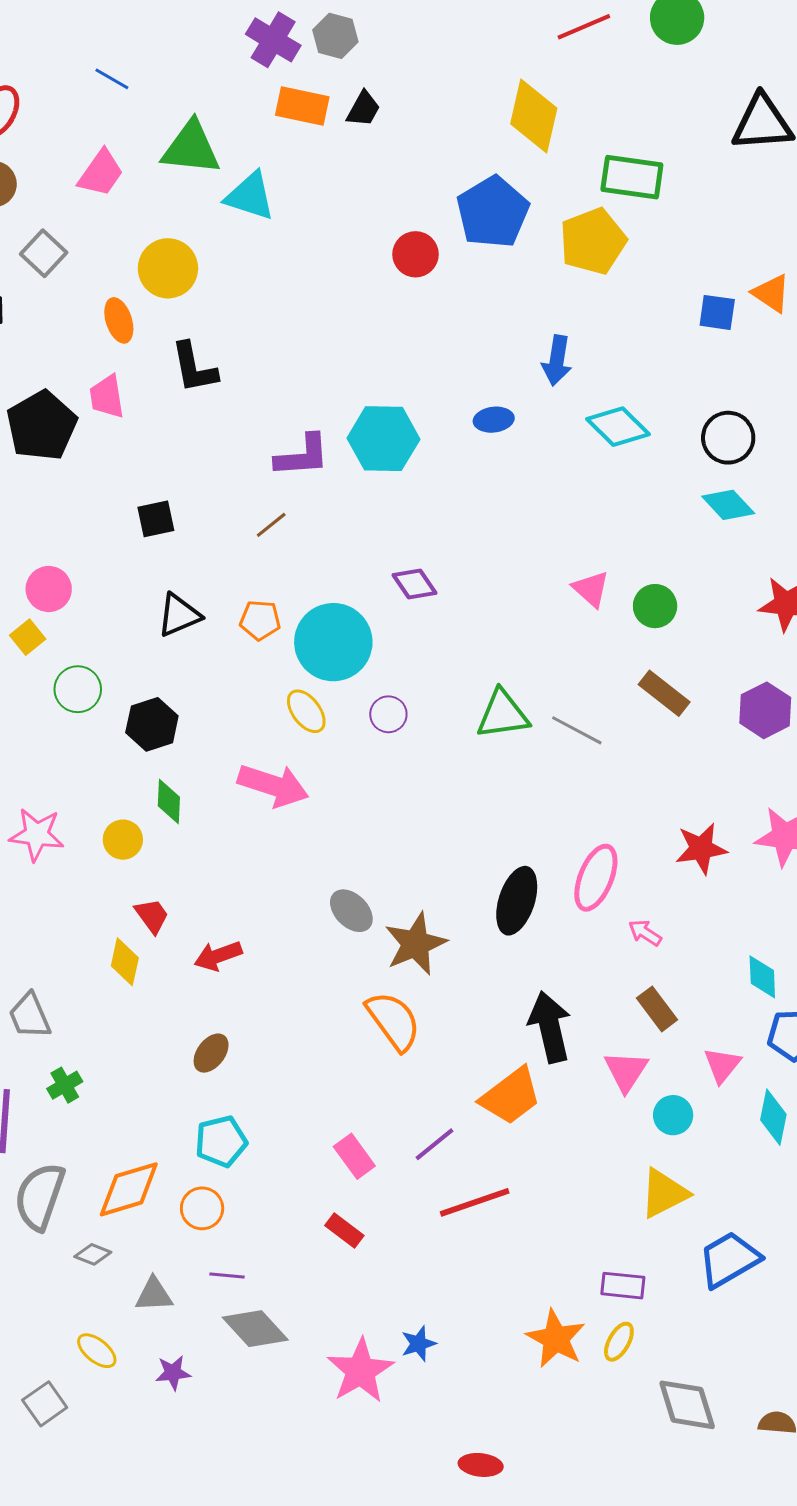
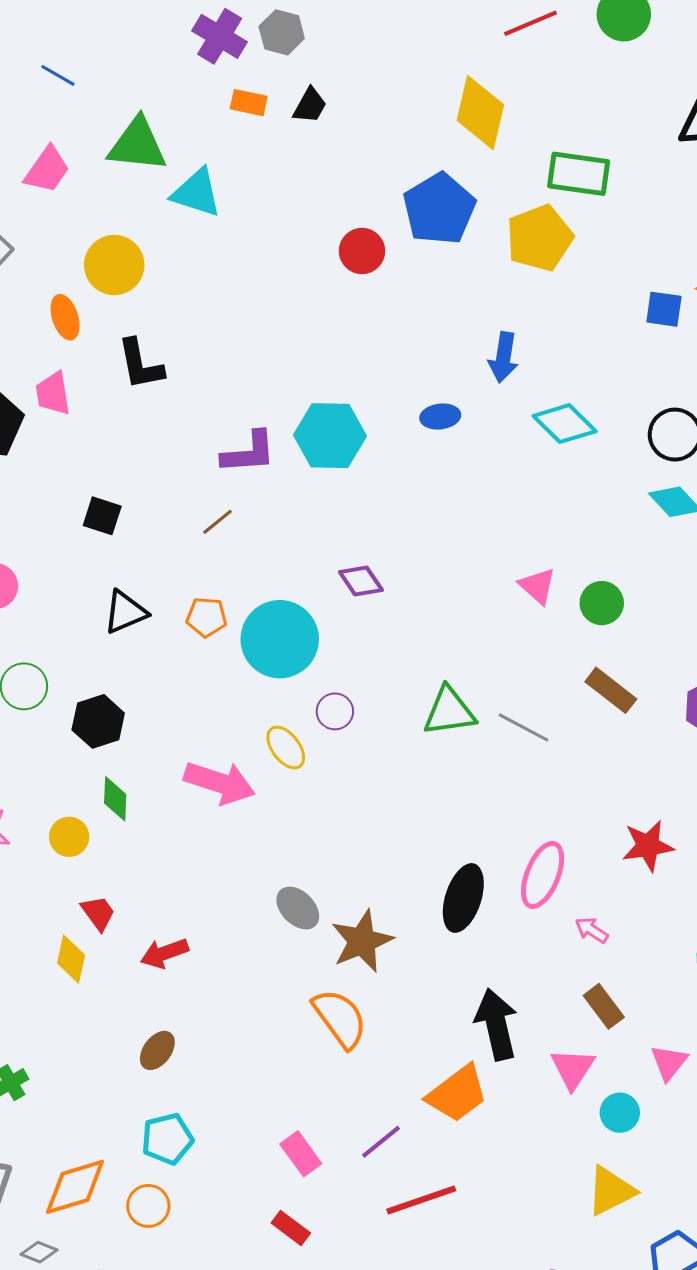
orange rectangle: (302, 106) -> (249, 103), size x0.7
black square: (156, 519) -> (102, 516), turned 30
yellow ellipse: (306, 711) -> (286, 748), moved

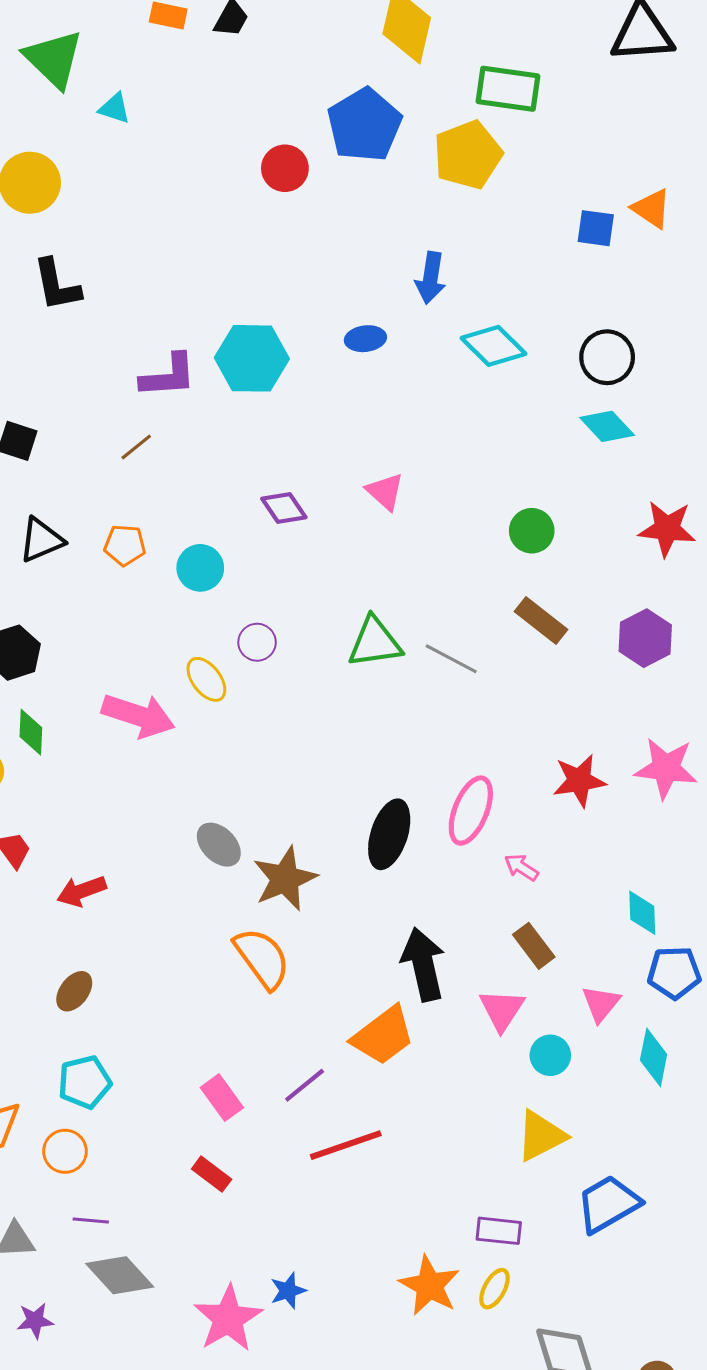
green triangle: (137, 145) -> (54, 59), turned 38
cyan triangle: (196, 193) -> (115, 108), size x0.6
pink triangle: (538, 586) -> (385, 491), moved
cyan circle: (280, 639) -> (200, 568), size x0.6

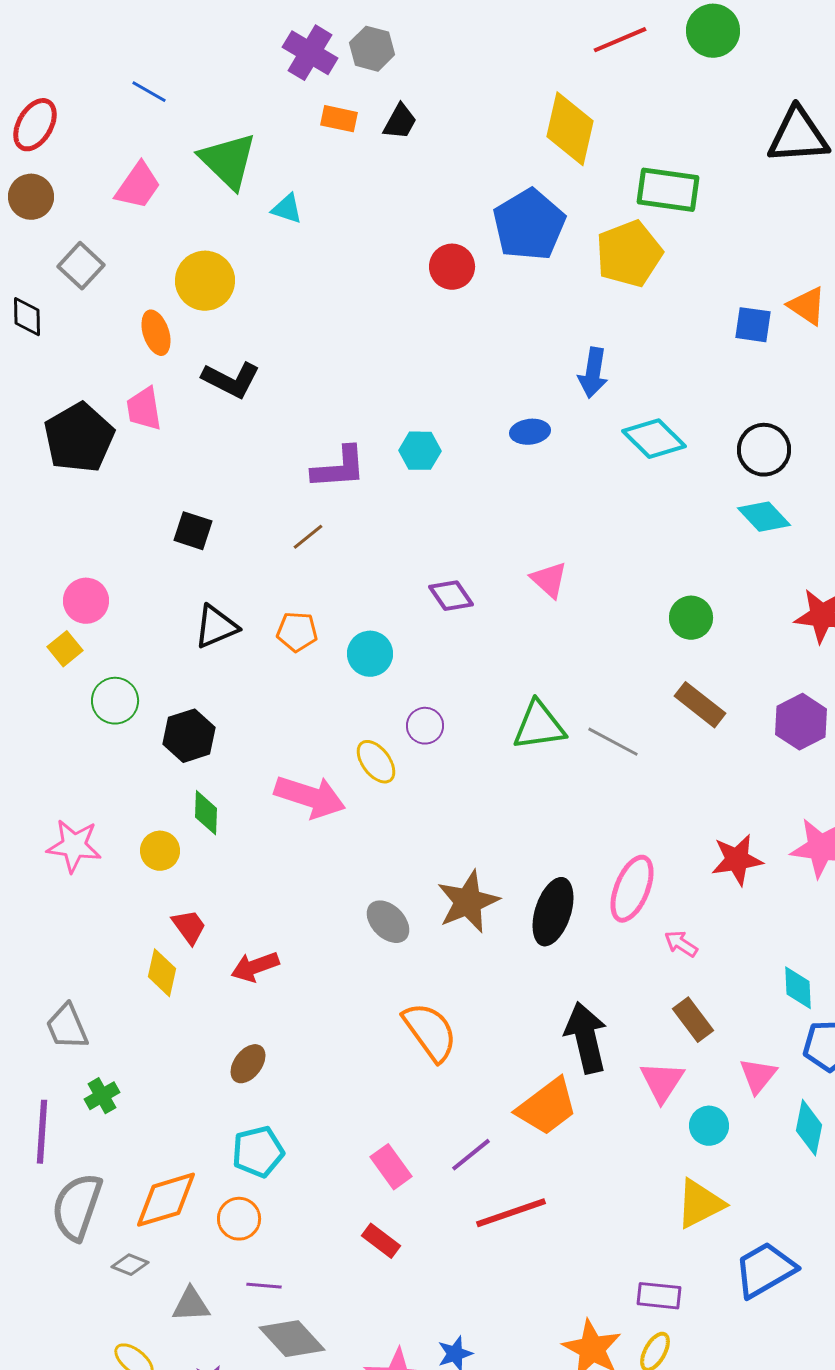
black L-shape: (57, 285) -> (231, 380), turned -52
cyan hexagon: (252, 358) -> (420, 451), size x0.6
brown star: (285, 879) -> (468, 902), moved

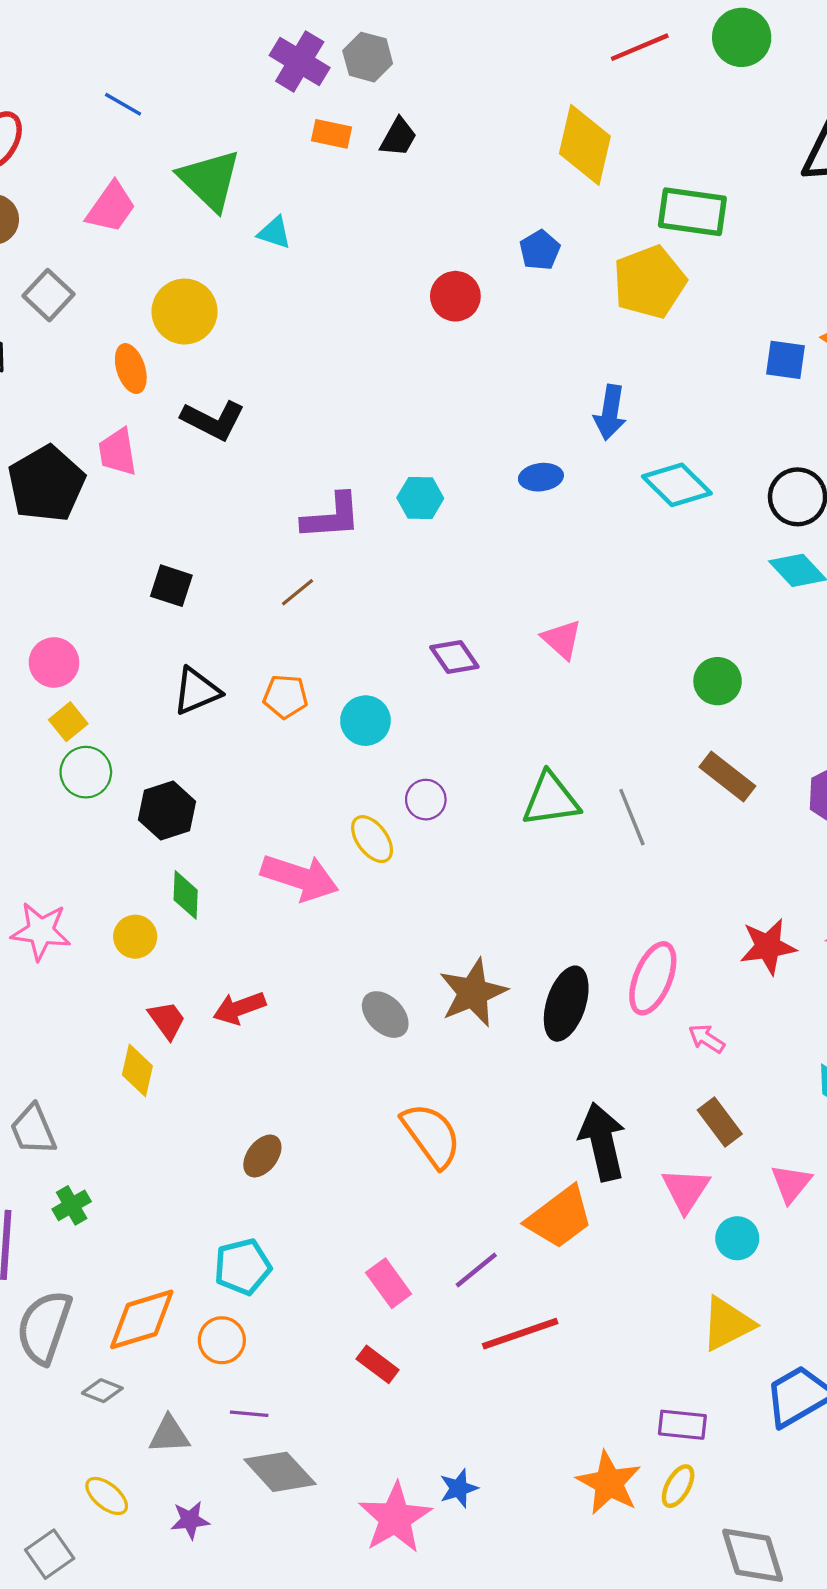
blue pentagon: (529, 225) -> (540, 250), size x0.5
yellow square: (65, 649) -> (68, 722), moved
gray line: (613, 742) -> (632, 817), turned 40
red arrow: (255, 967) -> (239, 1008), moved
brown ellipse: (248, 1064) -> (262, 1156), moved

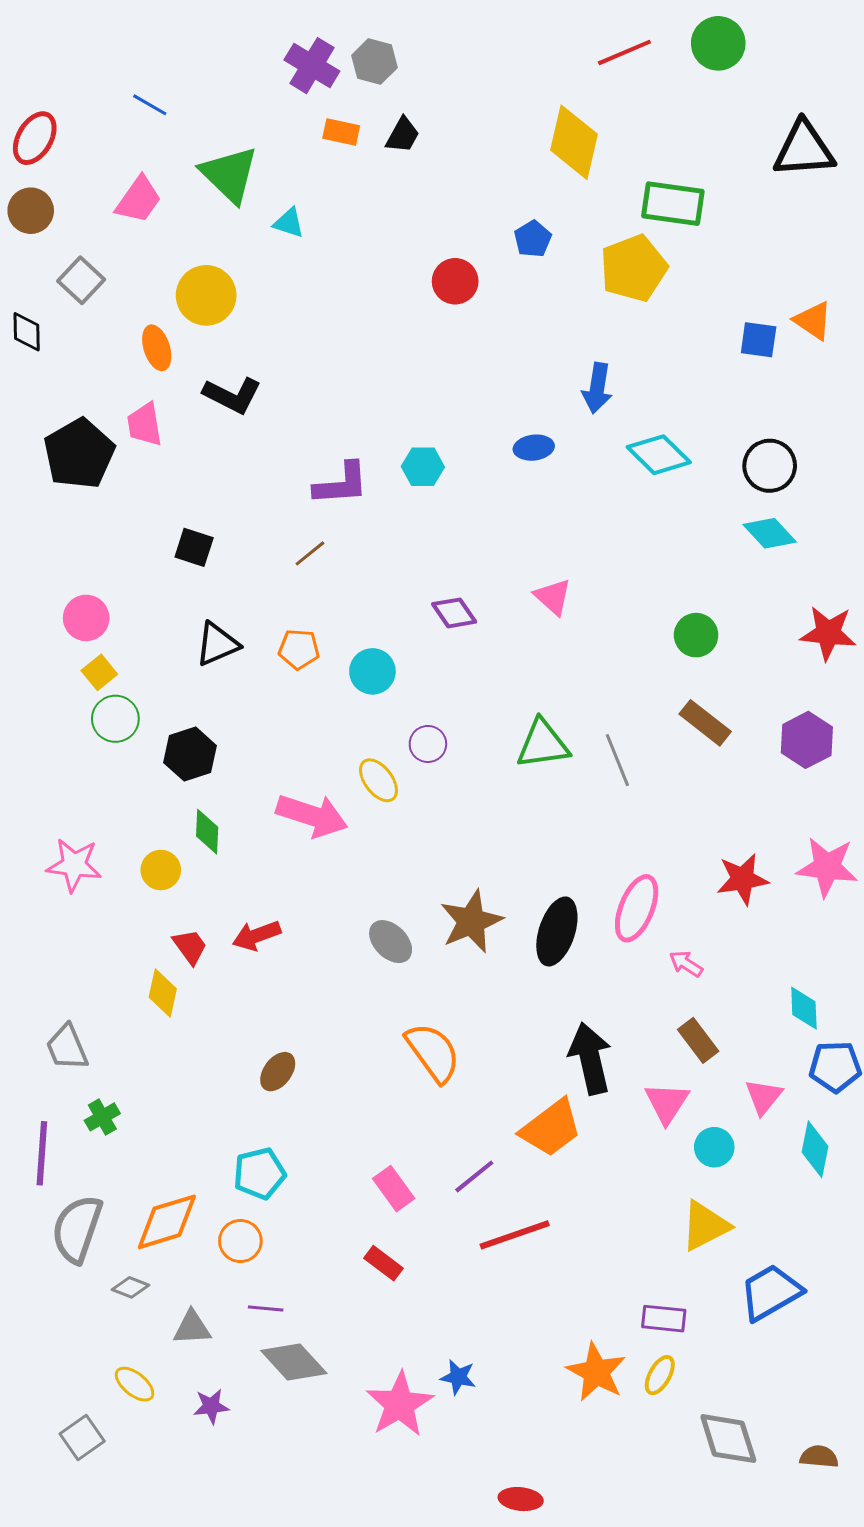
blue star: (459, 1488) -> (458, 1377), turned 30

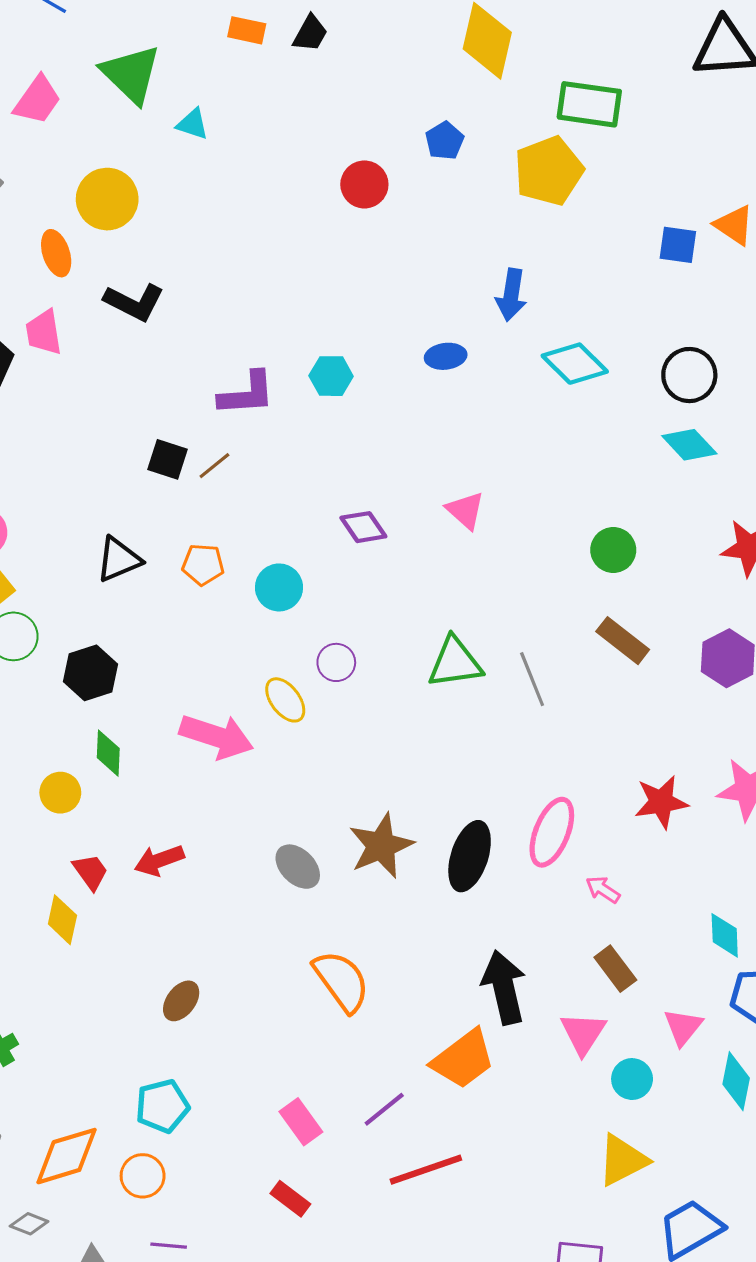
black square: (194, 547) -> (168, 459), moved

